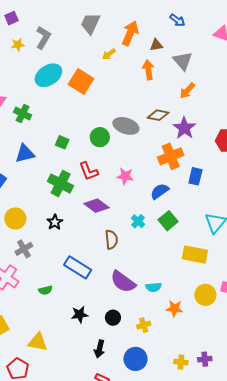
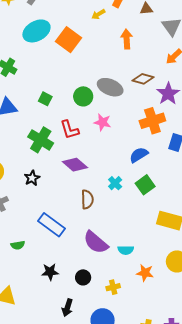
orange arrow: (148, 70) -> (127, 39), moved
pink star: (125, 176) -> (102, 122), moved

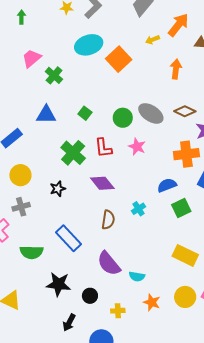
green square: (145, 185) -> (181, 208), moved
green semicircle: (18, 245) -> (32, 252), size x1.6
black star: (50, 272) -> (58, 284), size x1.4

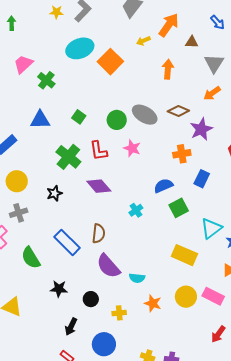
orange cross: (186, 154) -> (182, 154), size x0.7
brown semicircle: (108, 220) -> (99, 234), moved
green semicircle: (32, 252) -> (31, 258), turned 60
black star: (58, 284) -> (59, 289), size x0.7

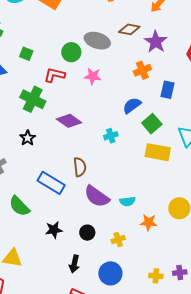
green square: (79, 117) -> (26, 54), moved
red L-shape: (98, 151) -> (54, 75), moved, turned 125
cyan cross: (136, 210) -> (111, 136), turned 32
yellow rectangle: (184, 255) -> (158, 152), moved

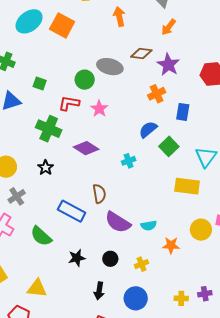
pink star: (93, 76) -> (99, 109), moved, turned 30
yellow rectangle: (158, 152) -> (187, 186), moved

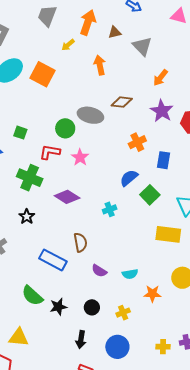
orange arrow: (169, 27) -> (160, 78), moved
purple star: (168, 65) -> (162, 111), moved
purple semicircle: (118, 222) -> (99, 271), size x0.6
green semicircle: (41, 236) -> (32, 296), moved

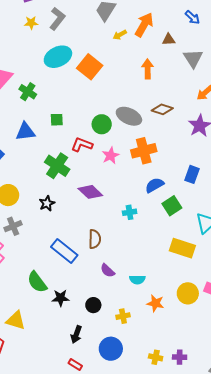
yellow arrow: (68, 45) -> (120, 35), moved
green square: (20, 133) -> (57, 120), turned -32
orange cross: (137, 142) -> (144, 151), moved, size x1.4

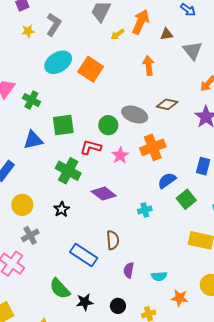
green square: (57, 120) -> (63, 125), size x1.6
purple semicircle: (108, 271) -> (129, 270), turned 63

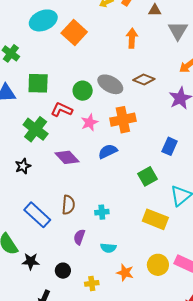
blue semicircle: (167, 180) -> (108, 151), moved
cyan cross: (145, 210) -> (102, 212), moved

